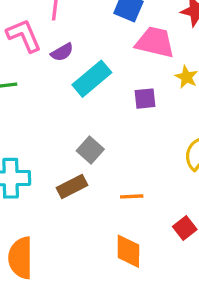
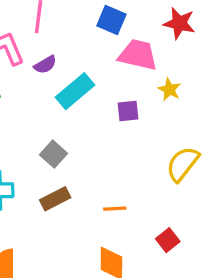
gray square: (90, 150) -> (54, 154), moved

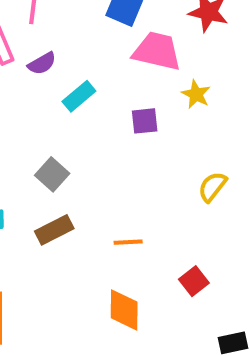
cyan rectangle: (75, 91) -> (79, 96), size x0.7
yellow semicircle: (183, 164) -> (212, 187), size x0.7

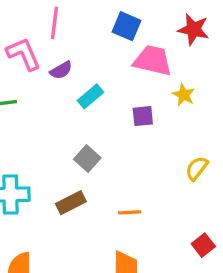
gray square: (52, 174) -> (87, 159), moved
red square: (194, 281) -> (203, 245), moved

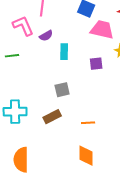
cyan rectangle: (91, 96) -> (64, 52), turned -49
gray square: (87, 159) -> (62, 90), turned 35

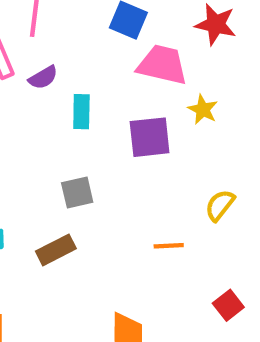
purple square: (96, 64) -> (150, 137), size x1.5
orange line: (88, 123) -> (169, 246), moved

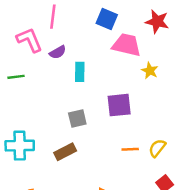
purple square: (150, 137) -> (119, 105), moved
yellow semicircle: (220, 205) -> (157, 148), moved

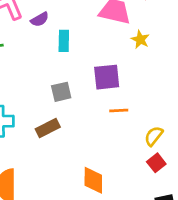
yellow semicircle: (157, 148) -> (154, 136), moved
orange line: (130, 149) -> (119, 111), moved

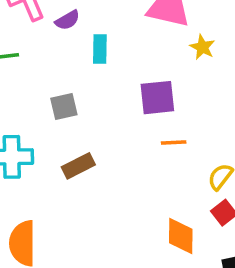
gray square: (61, 92) -> (64, 107), moved
orange diamond: (93, 180) -> (181, 236), moved

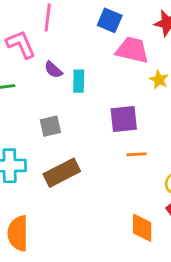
purple semicircle: (67, 20) -> (53, 70), moved, turned 72
brown rectangle: (78, 166) -> (62, 173), size x1.4

